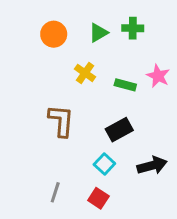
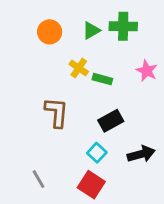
green cross: (133, 28) -> (123, 26), size x1.4
green rectangle: (125, 85) -> (102, 79), moved
gray line: (55, 192) -> (38, 179), moved, turned -48
red square: (98, 198) -> (91, 185), size x1.4

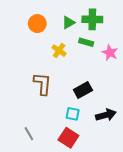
green rectangle: (102, 79) -> (86, 42), moved
cyan square: (97, 153) -> (73, 114), turned -32

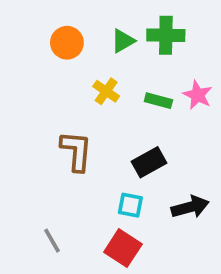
green rectangle: (86, 42) -> (158, 101), moved

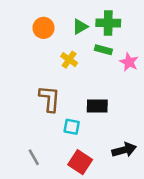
green rectangle: (158, 101) -> (103, 50), moved
black rectangle: (149, 162) -> (97, 106), turned 30
cyan square: (130, 205) -> (72, 127), moved
black arrow: (190, 207) -> (124, 150), moved

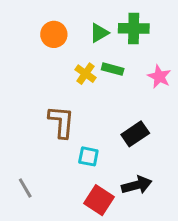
green rectangle: (103, 50) -> (113, 69), moved
black rectangle: (97, 106) -> (135, 134), moved, turned -35
black arrow: (124, 150) -> (137, 185), moved
gray line: (34, 157) -> (25, 188), moved

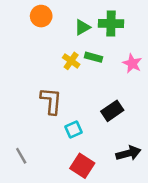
orange circle: (54, 34) -> (41, 16), moved
cyan square: (88, 156) -> (74, 130), turned -35
black arrow: (137, 185) -> (128, 153), moved

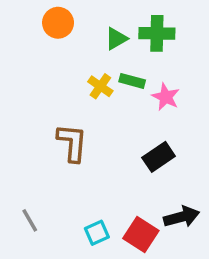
pink star: (132, 63) -> (166, 97), moved
cyan square: (74, 130) -> (97, 233), moved
red square: (82, 166) -> (141, 234), moved

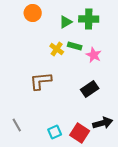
brown L-shape: (72, 143) -> (41, 81), turned -100

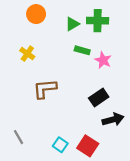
yellow cross: (57, 49) -> (27, 54), moved
black arrow: (103, 123) -> (113, 119), moved
cyan square: (55, 132) -> (60, 145), turned -32

